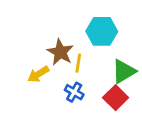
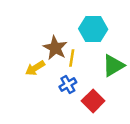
blue cross: (74, 92) -> (68, 85), turned 30
red square: (116, 98) -> (93, 101), moved

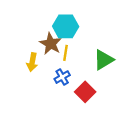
cyan hexagon: (93, 29) -> (66, 26), moved
yellow arrow: (35, 68) -> (32, 62), turned -48

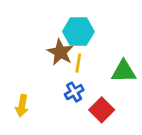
green triangle: (104, 60) -> (124, 71), turned 30
yellow arrow: (32, 62) -> (22, 106), moved

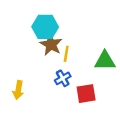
cyan hexagon: (78, 32) -> (45, 27), moved
red square: (102, 110) -> (86, 94), turned 36

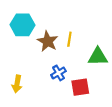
cyan hexagon: (45, 27) -> (22, 25), moved
yellow line: (66, 54) -> (69, 39), moved

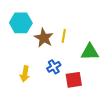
yellow arrow: (17, 84) -> (25, 74), moved

